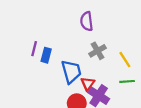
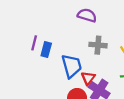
purple semicircle: (87, 21) -> (87, 15), turned 114
gray cross: (98, 51) -> (98, 45), turned 35

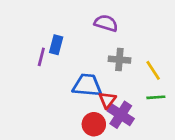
blue rectangle: (46, 49) -> (56, 45), moved
blue trapezoid: (72, 66) -> (87, 85), turned -70

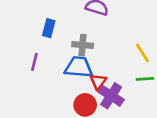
purple line: (41, 57) -> (34, 62), moved
gray cross: (119, 60) -> (83, 45), moved

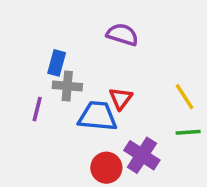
gray cross: (83, 45) -> (67, 86), moved
red triangle: (98, 81) -> (121, 98), moved

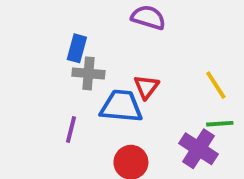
purple line: (37, 109) -> (71, 129), moved
purple cross: (142, 155) -> (199, 149), moved

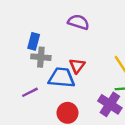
purple line: (71, 129) -> (30, 92), turned 49

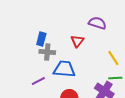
purple semicircle: (78, 22) -> (97, 23), moved
red triangle: (77, 66) -> (77, 41), moved

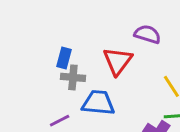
red triangle: (77, 41) -> (118, 61), size x1.5

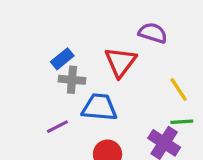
blue rectangle: (64, 58) -> (62, 59), turned 36

